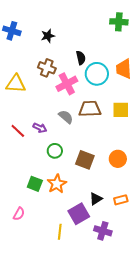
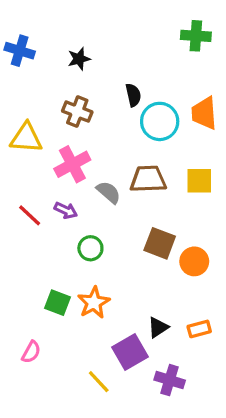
pink cross: (67, 84) -> (72, 164), moved
brown square: (85, 160) -> (160, 243), moved
yellow line: (60, 232) -> (99, 382), turned -49

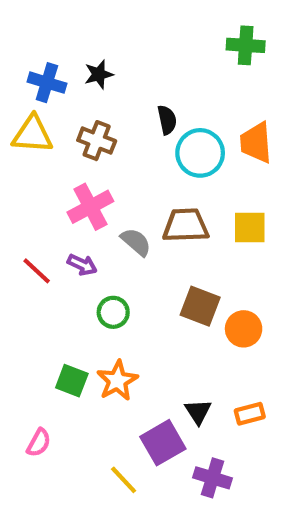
blue cross: (20, 51) -> (47, 83), moved
yellow triangle: (26, 138) -> (32, 134), moved
black triangle: (158, 327) -> (198, 412), turned -30

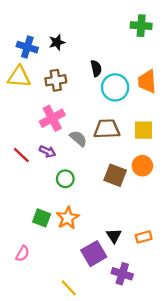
brown cross: (97, 141) -> (56, 80), turned -30
orange circle: (244, 329) -> (142, 166), moved
yellow line: (124, 480) -> (69, 288), moved

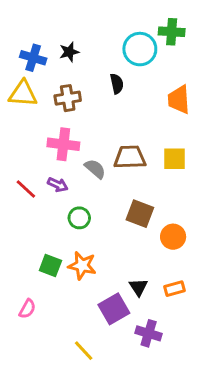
cyan circle: (115, 87) -> (140, 49), moved
pink cross: (52, 118) -> (63, 144), turned 35
orange circle: (142, 166) -> (173, 237), moved
orange star: (68, 218) -> (82, 266), turned -30

